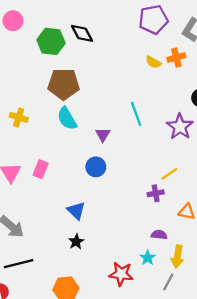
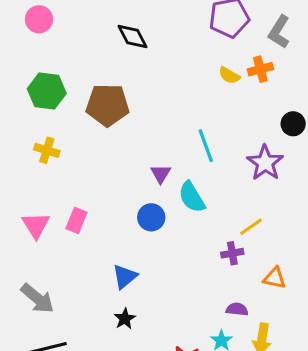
green hexagon: (51, 41) -> (47, 91), moved
cyan semicircle: (67, 119) -> (192, 197), moved
blue triangle: (76, 211) -> (125, 277), turned 36

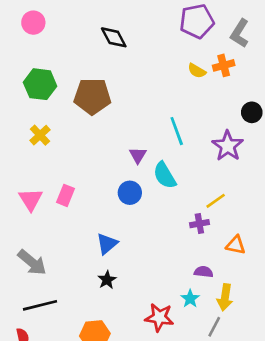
yellow cross: (47, 150) -> (40, 135), turned 30

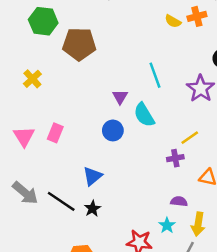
green hexagon: (40, 84) -> (43, 21), moved
black line: (40, 305) -> (61, 201), moved, turned 48

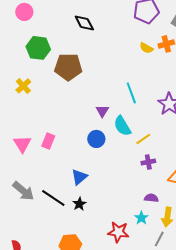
yellow cross: (32, 79) -> (23, 86), moved
yellow line: (190, 138) -> (143, 139), moved

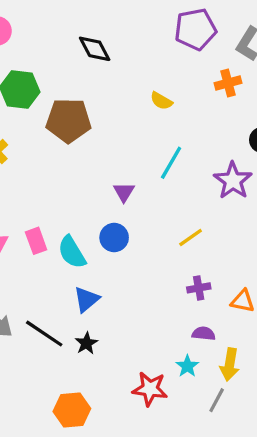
yellow semicircle: (146, 48) -> (161, 101), moved
cyan line: (131, 93) -> (171, 163), turned 50
cyan semicircle: (122, 126) -> (72, 252), moved
pink rectangle: (48, 141) -> (36, 241), turned -42
purple cross: (148, 162) -> (199, 288), moved

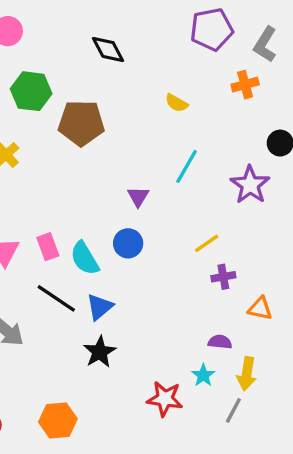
purple cross: (199, 288) -> (223, 277), moved
black line: (44, 334) -> (56, 298), moved
black star: (86, 343) -> (100, 352), size x1.4
orange hexagon: (72, 410) -> (58, 420), moved

